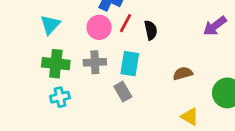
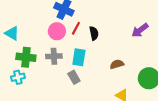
cyan triangle: (50, 25) -> (12, 33), moved, turned -42
cyan cross: (60, 97) -> (18, 77), moved

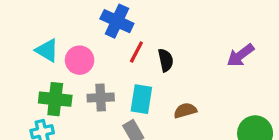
pink circle: (57, 31) -> (80, 60), moved
cyan triangle: (12, 33) -> (47, 50), moved
brown semicircle: (117, 64) -> (185, 111), moved

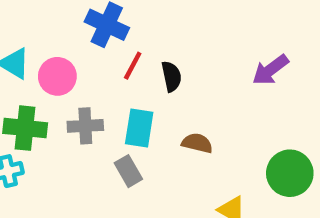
brown semicircle: (185, 111) -> (197, 143), turned 30

